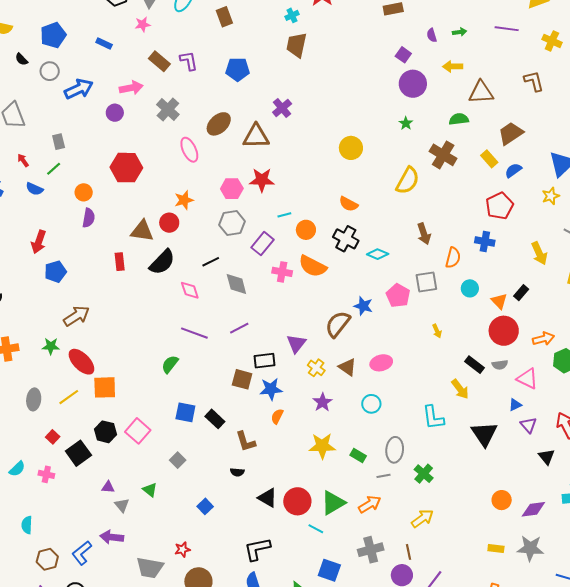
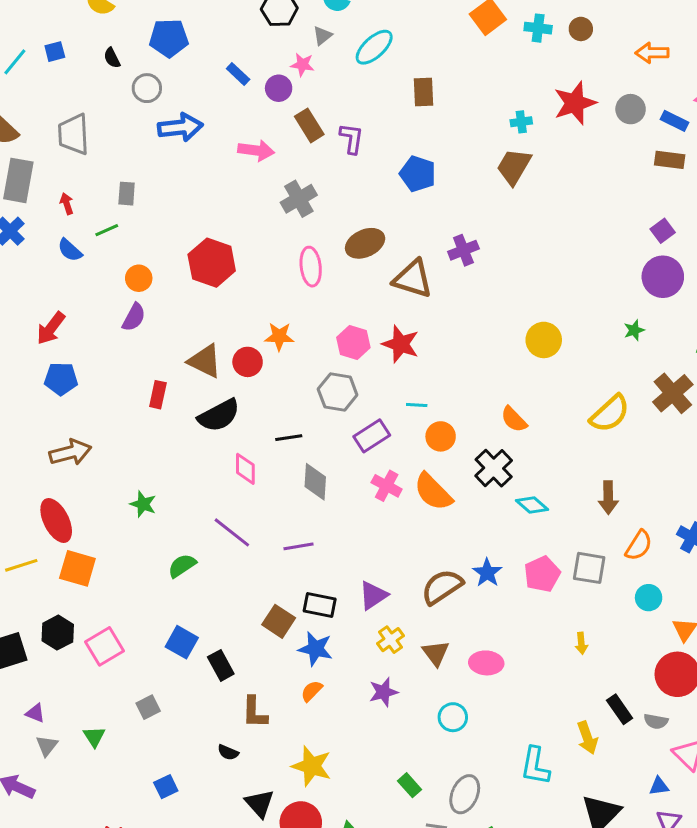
purple circle: (115, 113) -> (279, 88), moved
green star: (51, 346) -> (143, 504), moved
yellow star: (322, 446) -> (312, 766), moved

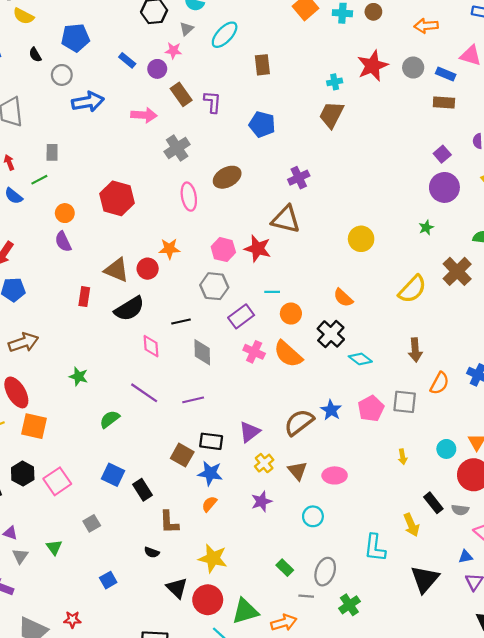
brown triangle: (413, 279) -> (286, 219), moved
purple semicircle: (134, 317) -> (63, 242), turned 130
cyan circle: (649, 598) -> (446, 449), moved

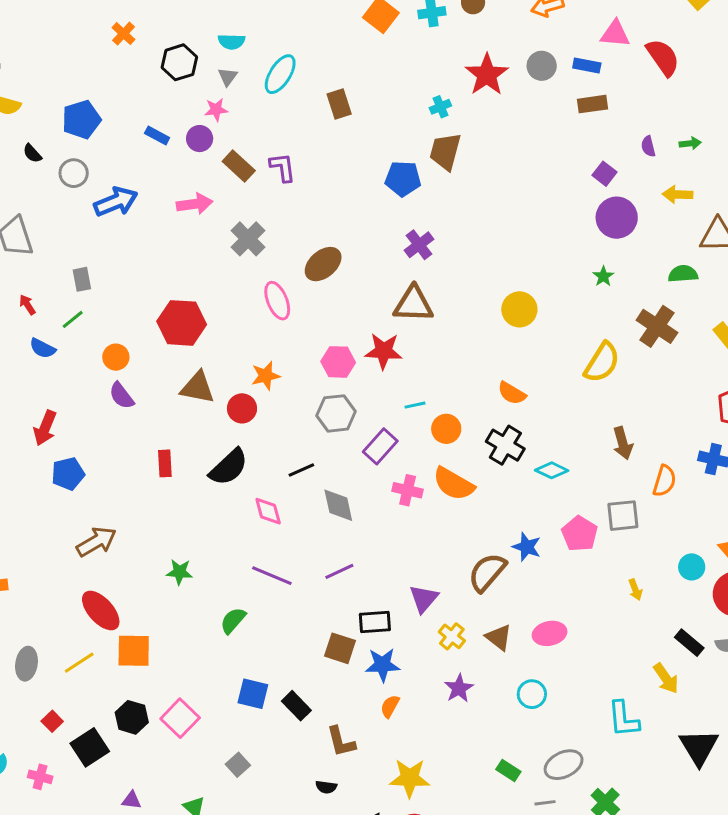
blue pentagon: (262, 124) -> (403, 179), moved
brown triangle: (117, 270) -> (198, 388), moved
gray ellipse: (325, 572) -> (564, 765), turned 56

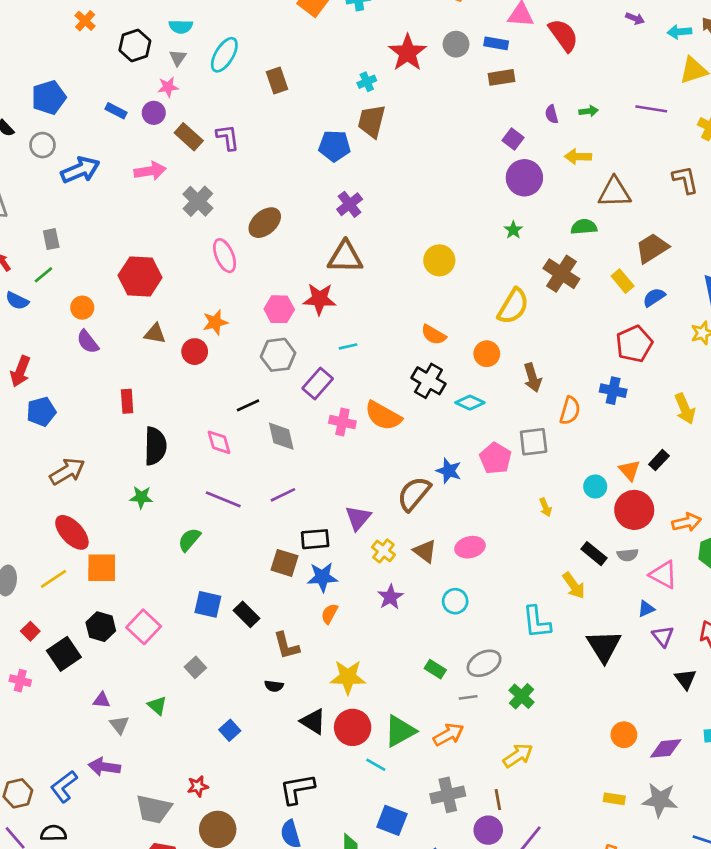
brown triangle: (198, 388) -> (155, 334), size x0.7
orange circle: (446, 429) -> (487, 354), moved
black semicircle: (229, 467) -> (155, 446), moved, turned -45

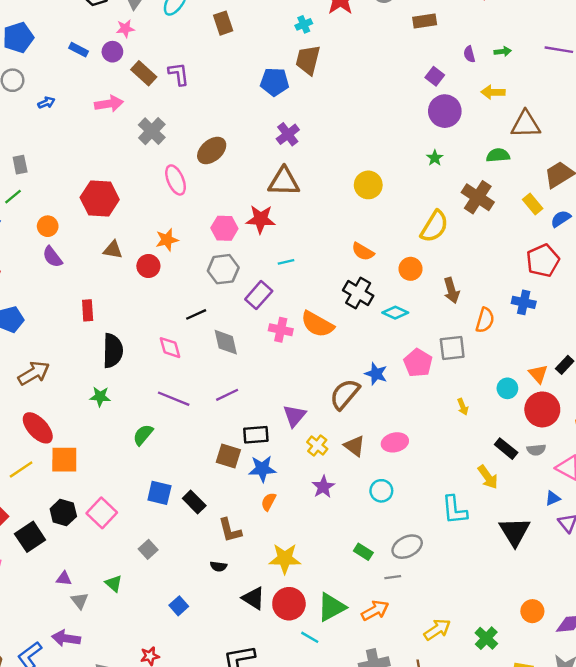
blue arrow: (80, 170) -> (46, 103), size x0.5
green cross: (522, 696) -> (486, 638), moved

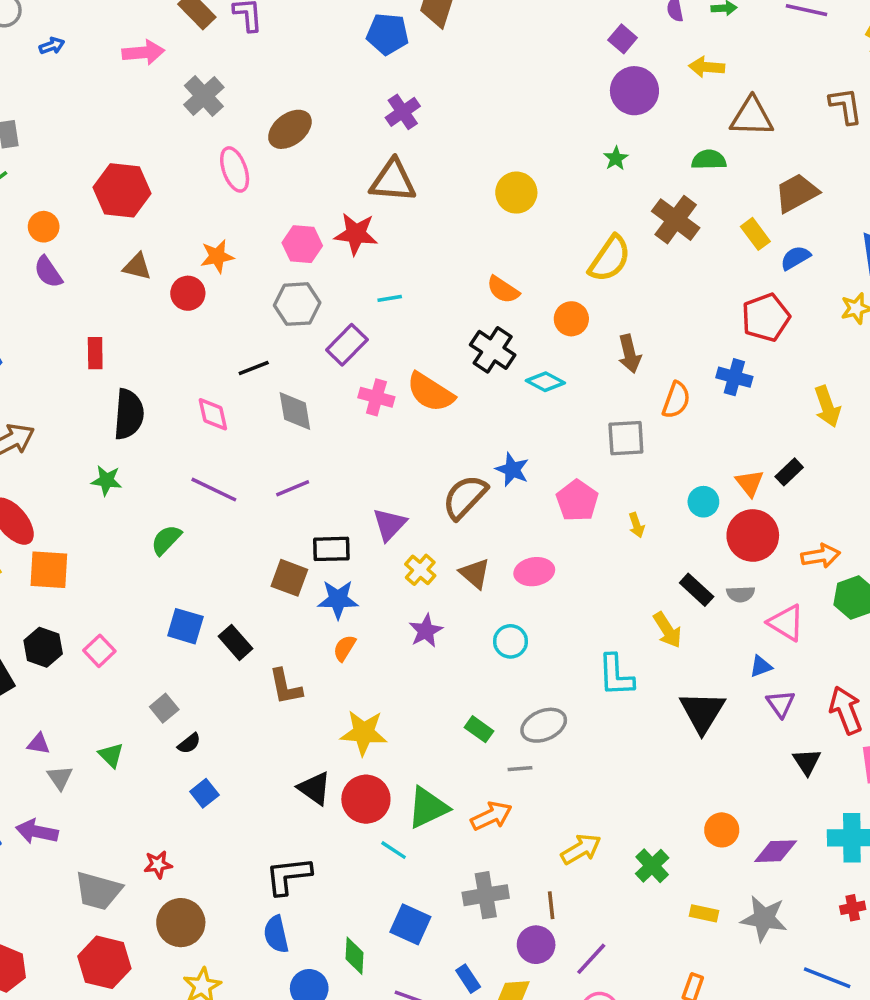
pink pentagon: (418, 363) -> (577, 501), moved
pink square: (102, 513) -> (99, 651), size x0.7
black semicircle: (219, 566) -> (189, 743), moved, turned -49

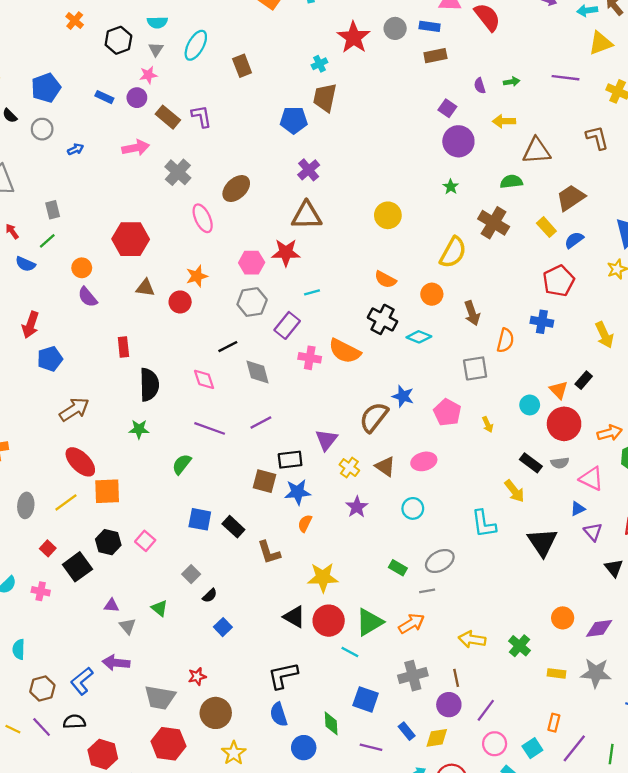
yellow arrow: (581, 849) -> (472, 639), turned -135

